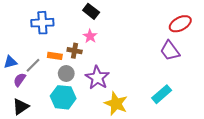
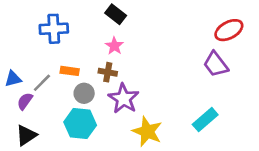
brown cross: (75, 51) -> (108, 72), moved

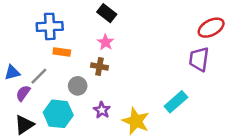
purple trapezoid: (216, 64) -> (199, 59), turned 45
orange rectangle: (70, 71) -> (62, 52), moved
purple star: (124, 99) -> (102, 110), moved, size x0.6
cyan rectangle: (205, 120) -> (176, 102), moved
cyan hexagon: (80, 124) -> (58, 114), moved

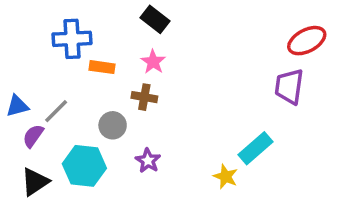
orange rectangle: (62, 52) -> (102, 67), moved
yellow star: (136, 121) -> (226, 177), moved, size x0.6

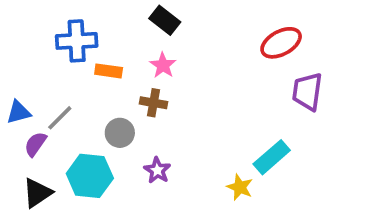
red ellipse: (307, 41) -> (281, 43), moved

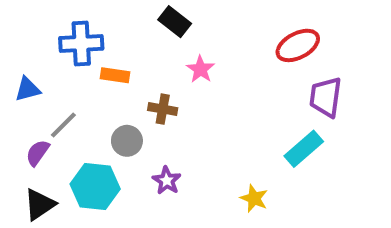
pink star: (163, 65) -> (200, 69), moved
blue triangle: (19, 112) -> (28, 89), moved
cyan rectangle: (272, 157) -> (304, 149), moved

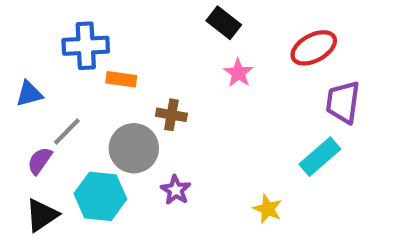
black rectangle: (175, 22) -> (224, 23), moved
pink star: (200, 69) -> (238, 73), moved
gray circle: (127, 141) -> (134, 148), size x1.5

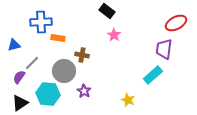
red ellipse: (314, 48) -> (176, 23), moved

